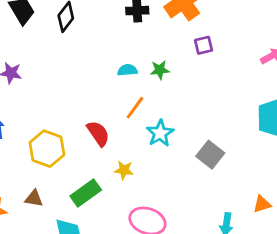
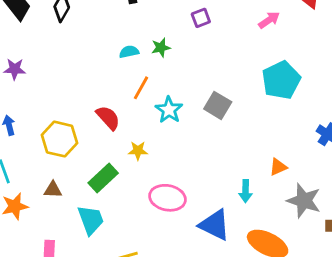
gray square: (210, 155) -> (218, 105), moved

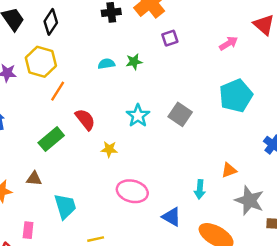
orange line: (141, 88) -> (58, 91), moved
yellow hexagon: (59, 139) -> (41, 62), moved
green rectangle: (103, 178) -> (51, 139), moved
blue triangle: (215, 225) -> (172, 217), size x0.7

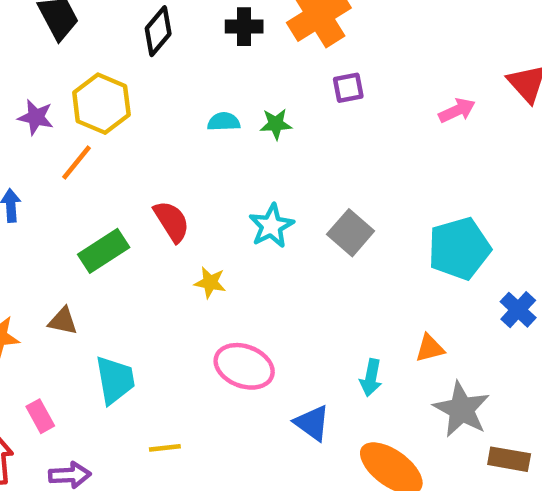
black diamond: (51, 22) -> (158, 31), moved
orange line: (58, 91) -> (77, 162), moved
cyan pentagon: (236, 96) -> (459, 249), moved
pink rectangle: (28, 230) -> (40, 416), turned -42

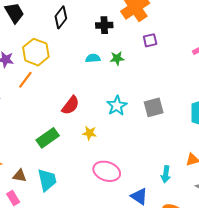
black cross: (244, 27) -> (104, 25), moved
red semicircle: (172, 221) -> (71, 105), turned 72
gray square: (351, 233) -> (154, 107), turned 36
green rectangle: (104, 251) -> (48, 138), moved
brown triangle: (63, 321) -> (20, 176), moved

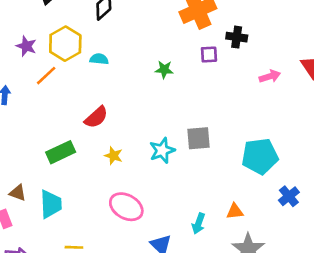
black cross: (104, 25) -> (237, 37), moved
cyan semicircle: (93, 58) -> (99, 59), moved
cyan star: (117, 106) -> (162, 150), moved

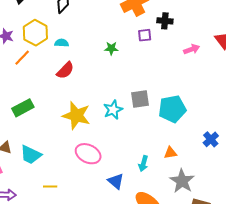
red semicircle: (96, 117) -> (65, 70), moved
green rectangle: (61, 152) -> (23, 108), moved
yellow star: (113, 156) -> (76, 116), size x2.0
cyan pentagon: (260, 156) -> (172, 109), moved
cyan trapezoid: (51, 204) -> (31, 155), turned 120

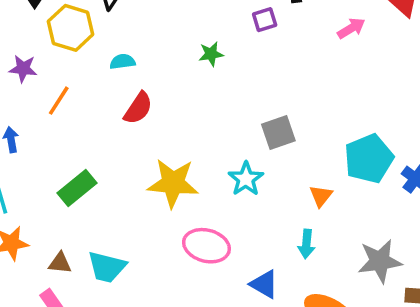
yellow hexagon: (35, 33) -> (71, 28), moved
cyan pentagon: (172, 109) -> (369, 159), moved
cyan star: (113, 110) -> (246, 179), moved
orange triangle: (170, 153) -> (321, 196), moved, turned -32
gray star: (182, 181) -> (380, 261), turned -30

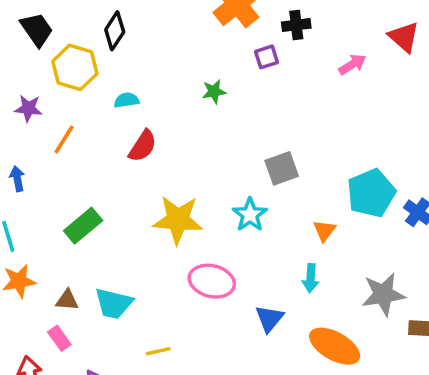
blue triangle: (264, 284) -> (269, 319), turned 40

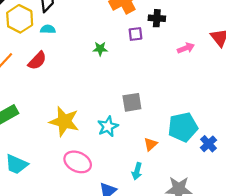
cyan semicircle: (127, 100) -> (48, 29), moved
red semicircle: (143, 146) -> (37, 61), moved

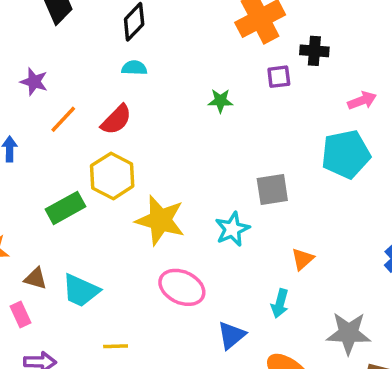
yellow hexagon: (20, 19) -> (112, 176), moved
cyan pentagon: (183, 127) -> (346, 154), moved

